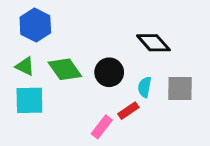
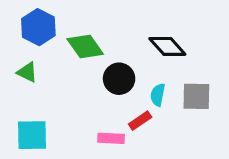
green diamond: (65, 69) -> (85, 46), moved
cyan square: (29, 100) -> (32, 135), moved
pink rectangle: (102, 127) -> (111, 138), turned 55

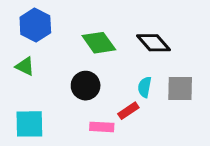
green diamond: (85, 46) -> (99, 43), moved
black circle: (119, 79) -> (86, 86), moved

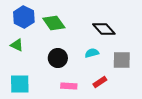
green diamond: (99, 43) -> (54, 23), moved
cyan semicircle: (145, 87) -> (92, 53), moved, turned 64
red rectangle: (128, 111) -> (100, 82), moved

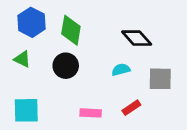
green diamond: (54, 23) -> (71, 30), turned 45
black circle: (58, 58) -> (66, 66), moved

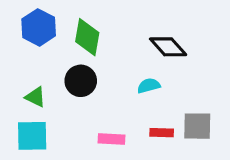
green triangle: (22, 59) -> (35, 97), moved
gray square: (160, 79) -> (197, 126), moved
red rectangle: (131, 108) -> (162, 133), turned 36

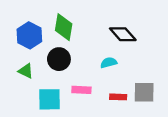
blue hexagon: (39, 27) -> (29, 35), moved
cyan square: (32, 136) -> (49, 99), moved
pink rectangle: (111, 139) -> (81, 90), moved

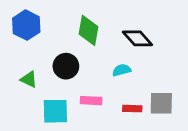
green diamond: (64, 27) -> (88, 30), moved
blue hexagon: (29, 35) -> (26, 25), moved

